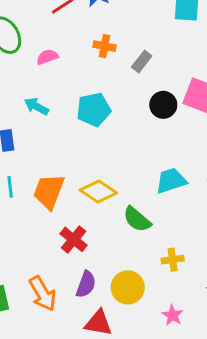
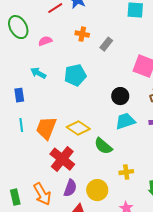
black circle: (163, 105) -> (120, 96), moved
red cross: (74, 239) -> (62, 159), size x1.4

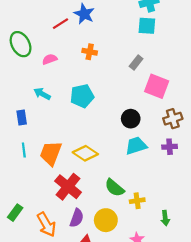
gray rectangle: (106, 44) -> (136, 62), moved
green semicircle: (103, 146) -> (114, 188), moved
green rectangle: (15, 197) -> (15, 213), moved, turned 49

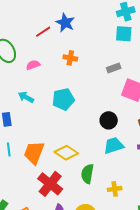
gray rectangle: (136, 62) -> (114, 68), turned 32
green semicircle: (114, 188) -> (87, 174), moved, turned 60
yellow cross: (137, 201) -> (115, 189), moved

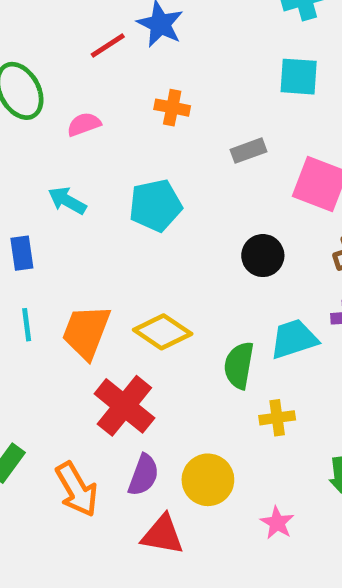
cyan square: (124, 34) -> (299, 77), moved
gray rectangle: (114, 68) -> (248, 151), moved
cyan trapezoid: (114, 146) -> (294, 339), moved
green semicircle: (87, 174) -> (239, 365), moved

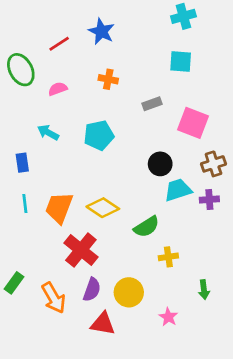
red line: (108, 46) -> (59, 44), moved
cyan trapezoid: (294, 339) -> (178, 190), moved
green semicircle: (239, 365) -> (147, 227), turned -132

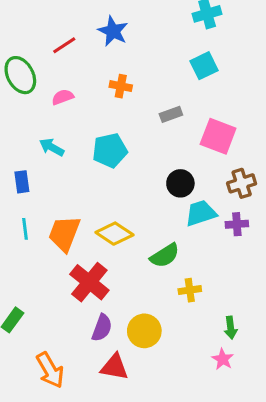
cyan square: (181, 61) -> (204, 66), turned -30
orange arrow: (54, 298) -> (50, 370), moved
pink star: (168, 317) -> (223, 359), moved

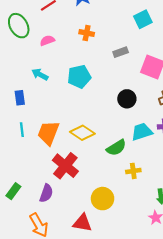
cyan trapezoid: (201, 213) -> (142, 132), moved
purple semicircle: (102, 328) -> (46, 193), moved

